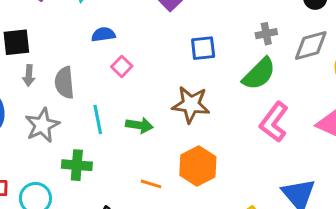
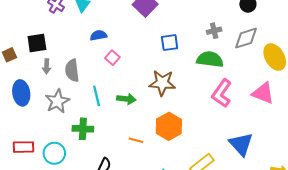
green semicircle: (259, 74) -> (210, 59), turned -125

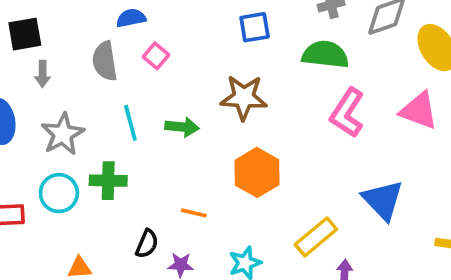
gray semicircle: (72, 70) -> (105, 61), moved
orange line: (136, 140) -> (194, 213), moved
cyan circle: (54, 153) -> (59, 193), moved

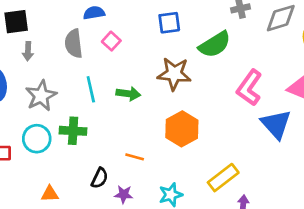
blue square: (255, 27) -> (169, 23), moved
green semicircle: (325, 55) -> (215, 45), moved, turned 140
blue triangle: (383, 200) -> (276, 124), moved

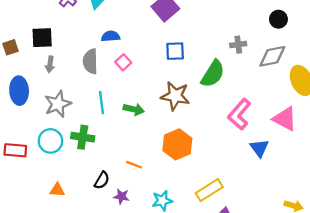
green semicircle: (215, 45) -> (213, 74), turned -32
blue triangle: (276, 124) -> (259, 148), size x0.7

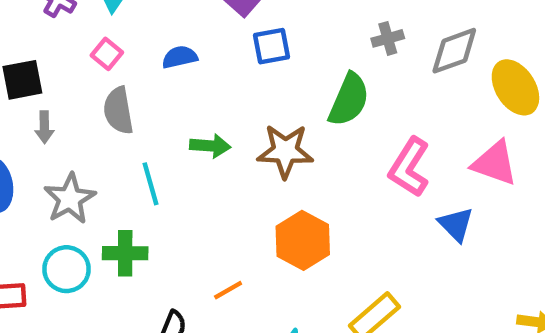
blue semicircle: (111, 36) -> (180, 57), moved
blue square: (175, 51) -> (272, 46), moved
pink square: (123, 62) -> (107, 54), moved
green arrow: (134, 109) -> (210, 146), moved
orange line: (134, 165) -> (228, 290), turned -42

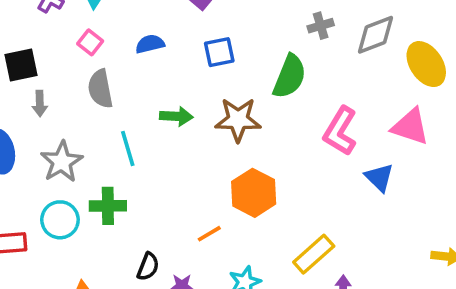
blue square: (272, 46) -> (219, 52), moved
orange line: (228, 290) -> (209, 234), moved

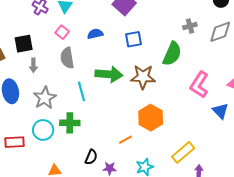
green arrow: (176, 116) -> (109, 74), size x1.5

